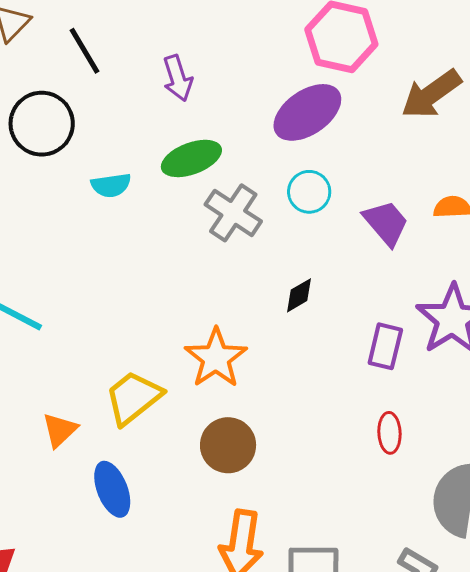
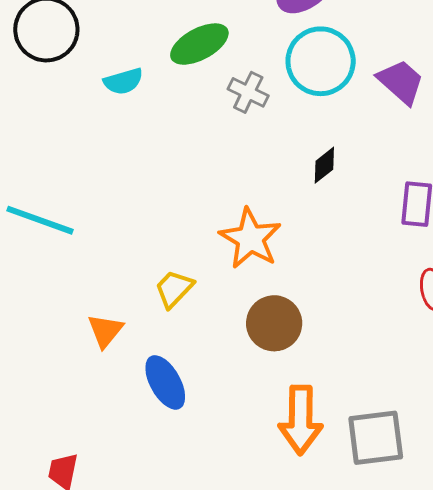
cyan circle: (309, 192) -> (321, 61), size x1.6
gray cross: (233, 213) -> (248, 92), size x0.7
yellow trapezoid: (133, 398) -> (174, 289), size x0.7

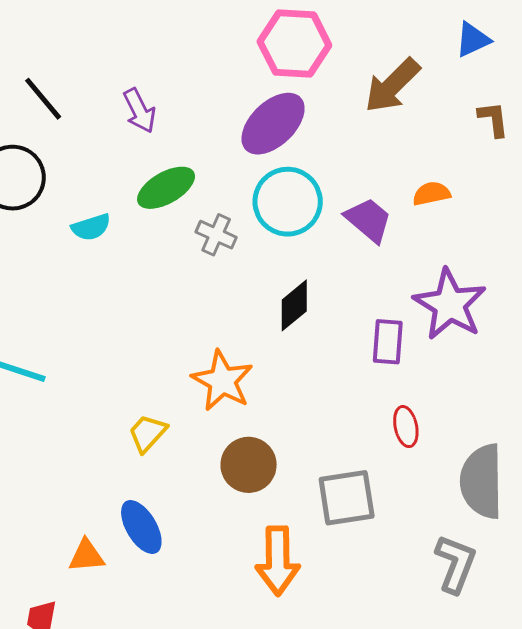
black diamond: (324, 165) -> (294, 305), size x1.4
orange triangle: (105, 331) -> (87, 556), moved, turned 48
gray square: (376, 438) -> (347, 498), moved

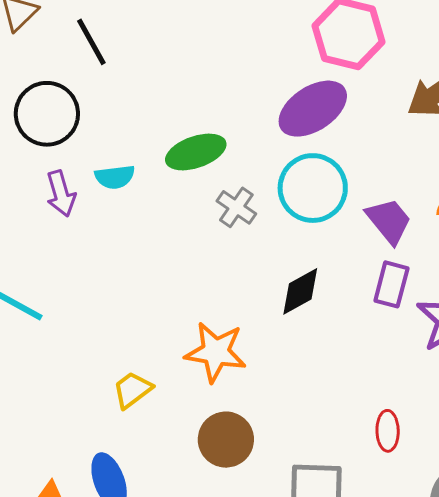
purple arrow: (139, 111) -> (61, 194), moved
purple rectangle: (388, 342) -> (391, 284), moved
orange star: (222, 381) -> (216, 352), turned -30

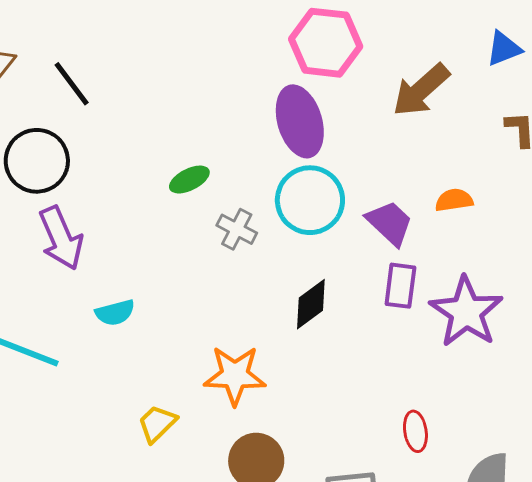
purple ellipse: (313, 109) -> (300, 121), turned -66
green ellipse: (196, 152) -> (189, 180), size x0.7
cyan semicircle: (115, 177) -> (115, 313), moved
purple arrow: (61, 194) -> (61, 238), size x1.4

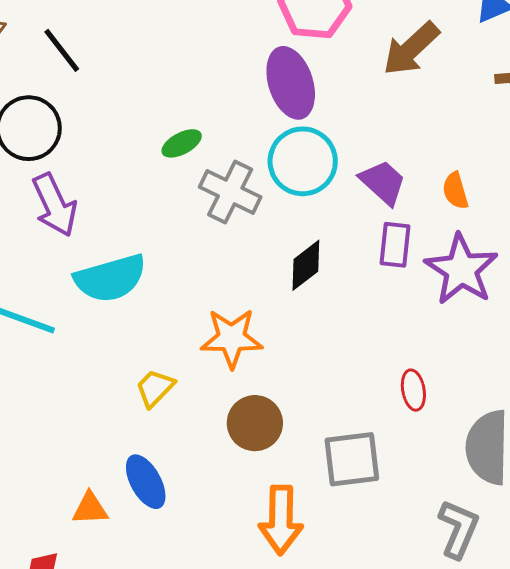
orange semicircle: (454, 200) -> (455, 191), moved, turned -96
gray cross: (237, 229) -> (230, 192), size x1.5
cyan semicircle: (115, 313) -> (110, 278), size x1.8

